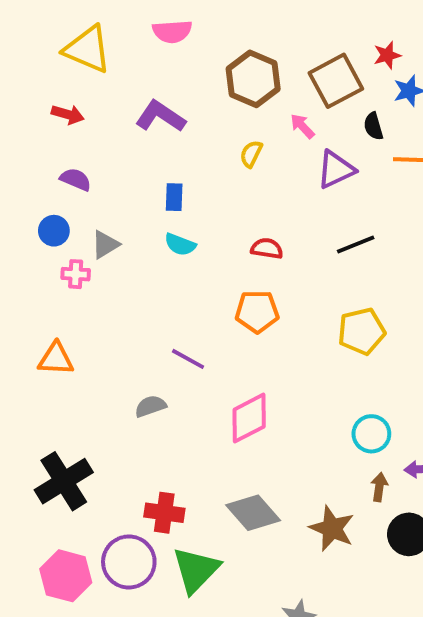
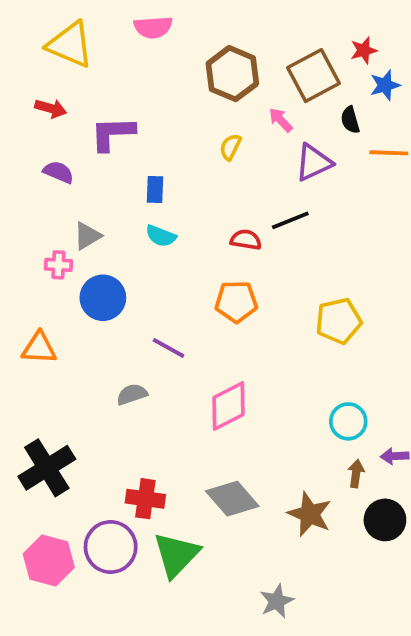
purple L-shape: (160, 116) -> (113, 133), moved, turned -36
blue circle: (54, 231) -> (103, 298), moved, size x1.5
black line: (356, 245) -> (290, 220), moved

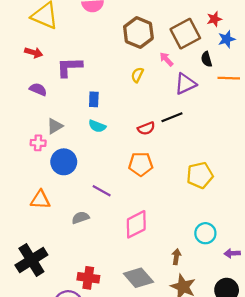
red semicircle: (246, 240) -> (146, 128), turned 150
orange triangle: (39, 348) -> (40, 200), moved
brown arrow: (356, 474) -> (176, 257), moved

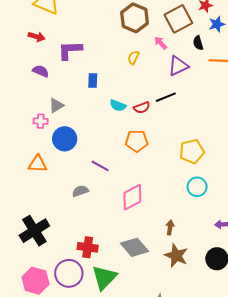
cyan semicircle: (97, 126) -> (118, 105), moved
orange triangle: (40, 200) -> (38, 164), moved
cyan circle: (205, 233) -> (197, 187), moved

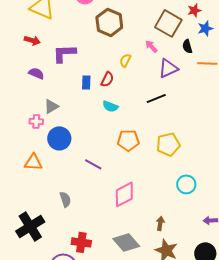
brown hexagon: (135, 18) -> (109, 22), moved
brown square: (178, 19) -> (168, 23), turned -32
red semicircle: (142, 108) -> (107, 79), moved, turned -42
yellow pentagon: (192, 151) -> (168, 144), moved
gray semicircle: (80, 191) -> (65, 199), moved, turned 91

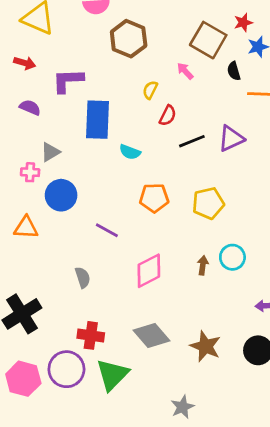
purple triangle: (168, 68) -> (231, 138), moved
red semicircle: (107, 79) -> (168, 116), moved
blue rectangle: (86, 82) -> (98, 120), size x2.0
gray semicircle: (65, 199) -> (83, 277), moved
brown arrow: (160, 223) -> (203, 265), moved

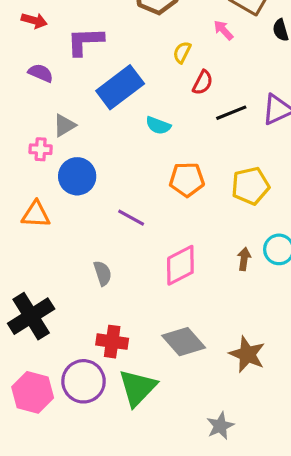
blue rectangle: (98, 120) -> (120, 87), turned 51

